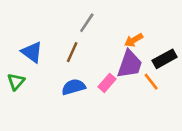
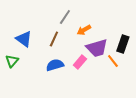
orange arrow: (134, 40) -> (84, 30), moved
black rectangle: (165, 59) -> (123, 44), turned -42
purple trapezoid: (130, 64) -> (97, 48), turned 55

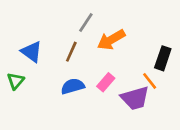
orange arrow: (84, 30) -> (111, 40), size x1.5
purple trapezoid: (97, 48) -> (135, 98), moved

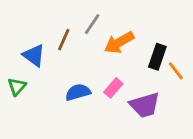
brown line: (71, 52) -> (64, 40), moved
black rectangle: (163, 58) -> (157, 57), moved
orange line: (150, 81) -> (176, 71), moved

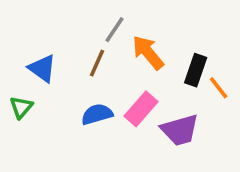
brown line: (64, 40) -> (97, 63), moved
orange arrow: (119, 43) -> (148, 53), turned 80
pink rectangle: (113, 88) -> (141, 109), size x1.4

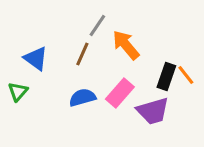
black rectangle: (196, 70) -> (166, 76), moved

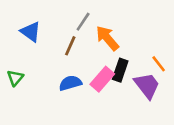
blue triangle: (36, 59) -> (31, 32), moved
black rectangle: (166, 76) -> (120, 70), moved
purple trapezoid: (153, 111) -> (147, 86), moved, turned -112

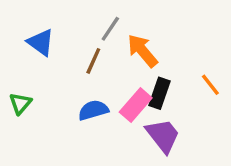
purple trapezoid: (147, 86) -> (163, 136), moved

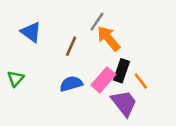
gray line: (110, 29) -> (97, 22), moved
orange line: (210, 85) -> (141, 81), moved

